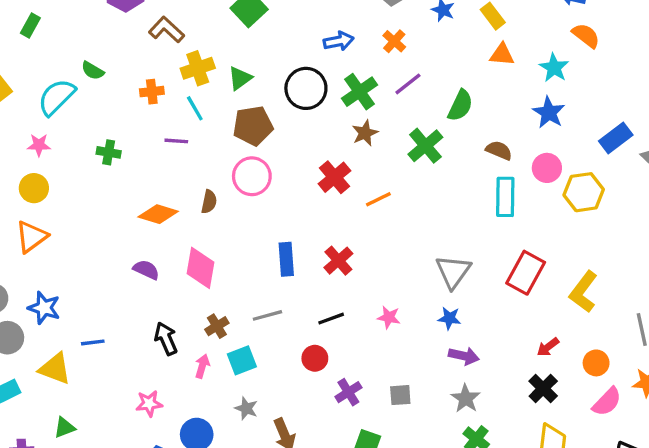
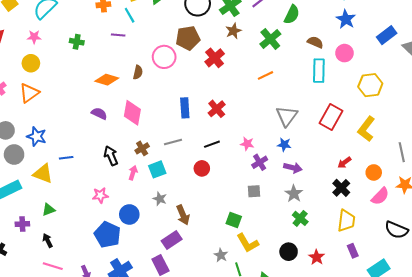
brown pentagon: (253, 126) -> (188, 38), moved
yellow hexagon: (584, 192) -> (370, 85), moved
orange line: (378, 199) -> (265, 75), moved
purple cross: (348, 392) -> (260, 162), moved

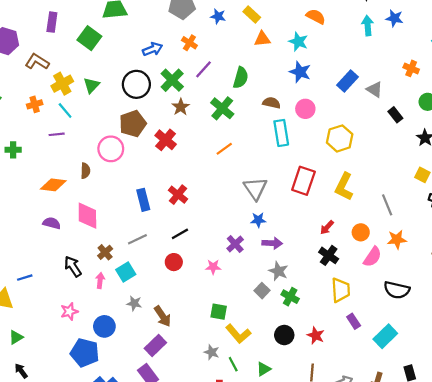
pink star: (247, 144) -> (213, 267), moved
gray square: (254, 191) -> (262, 291), moved, turned -32

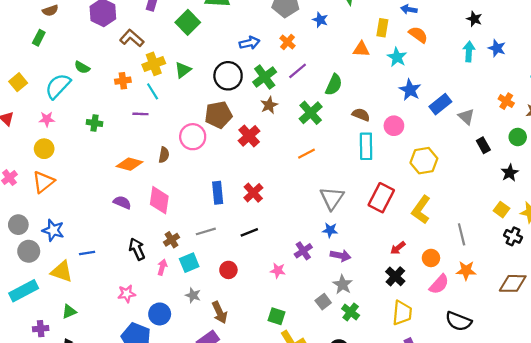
yellow rectangle: (252, 15) -> (382, 28), moved, turned 48
blue star: (300, 72) -> (410, 90), moved
red circle: (174, 262) -> (228, 270), moved

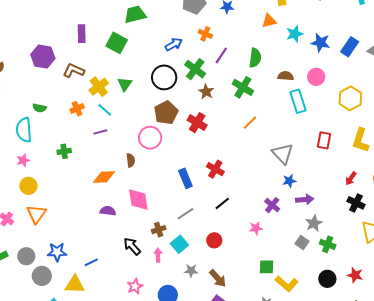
cyan star: (397, 57) -> (295, 34), moved, turned -30
cyan semicircle: (58, 86) -> (24, 130), turned -30
red rectangle: (381, 198) -> (324, 140), size x0.7
brown cross: (171, 240) -> (159, 230), turned 32
gray star: (343, 285) -> (314, 223), turned 30

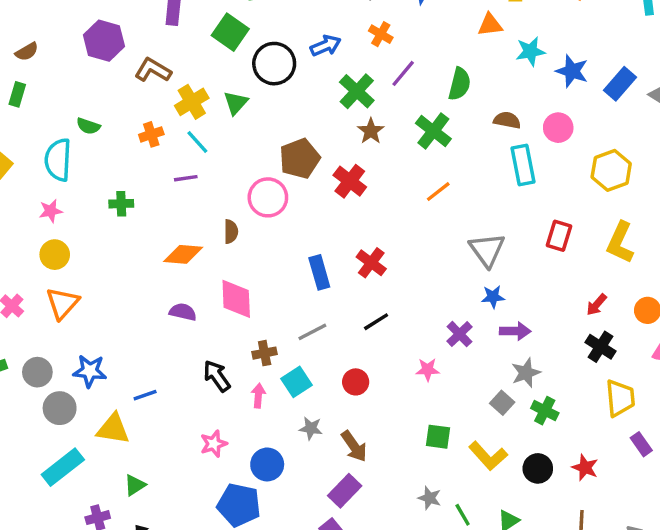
black circle: (164, 77) -> (274, 64), moved
yellow L-shape: (287, 284) -> (488, 456), moved

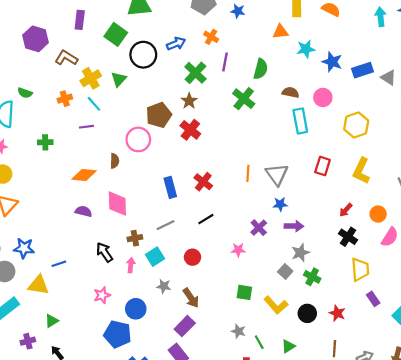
purple line: (403, 73) -> (225, 62), turned -30
blue rectangle: (620, 84) -> (362, 70), turned 30
brown star: (371, 131) -> (189, 101), moved
orange line: (438, 192) -> (248, 173), moved, turned -49

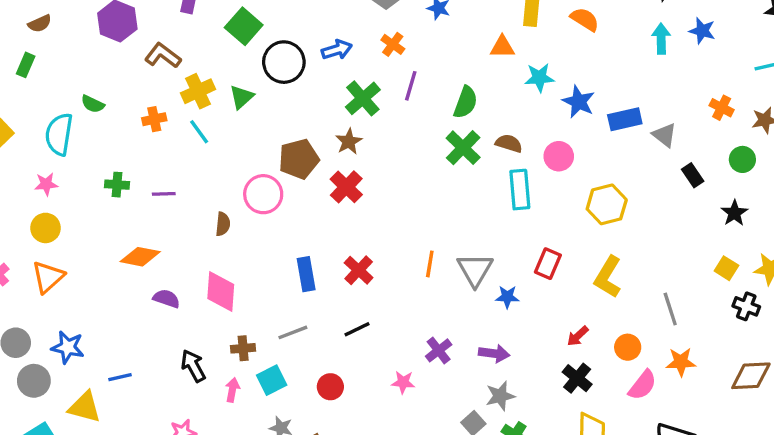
green cross: (244, 99) -> (463, 148), moved
purple line: (86, 127) -> (164, 194), moved
orange diamond: (84, 175) -> (140, 257), moved
blue star: (280, 204) -> (507, 297), moved

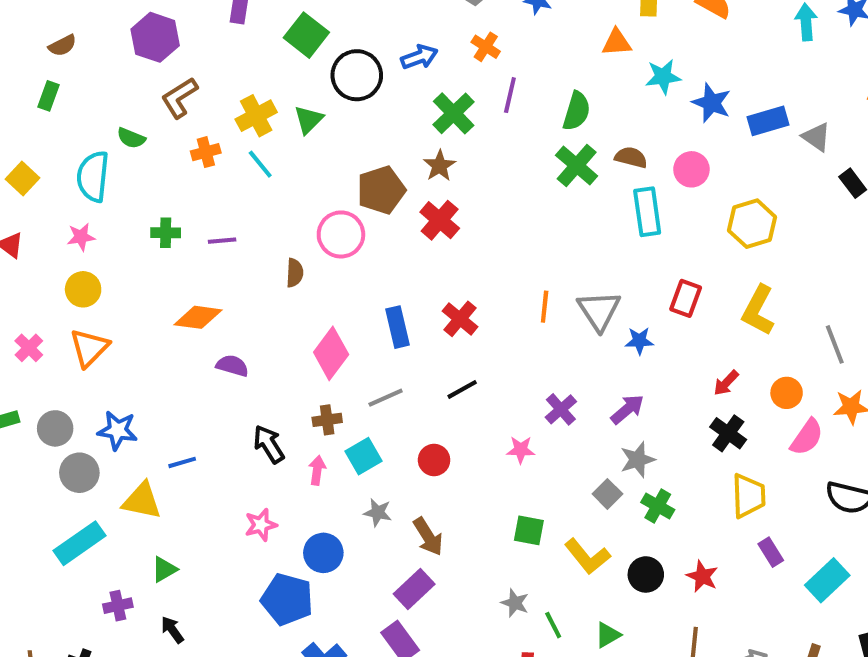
brown L-shape: (163, 56) -> (179, 98), moved, turned -66
pink diamond: (221, 291) -> (331, 353), moved, turned 36
purple arrow: (494, 353) -> (627, 409), turned -44

